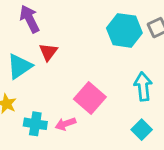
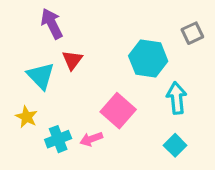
cyan hexagon: (124, 30) -> (148, 58), moved
cyan triangle: (20, 66) -> (41, 76), turned -40
cyan cross: (35, 124) -> (58, 139), turned -30

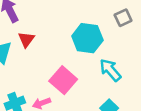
cyan arrow: (177, 98) -> (110, 70), turned -35

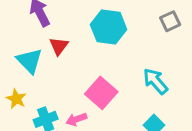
cyan hexagon: (87, 38) -> (109, 27), moved

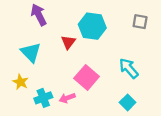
gray square: (170, 21) -> (140, 22), turned 35
red triangle: (59, 46) -> (68, 42), moved

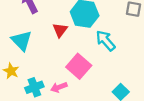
cyan arrow: (129, 68) -> (106, 41), moved

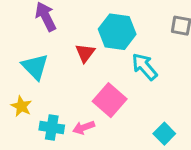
cyan cross: (34, 87) -> (52, 128), turned 30

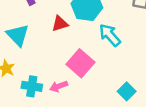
red triangle: (85, 53) -> (60, 24), turned 36

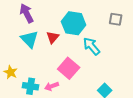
red triangle: (60, 24) -> (53, 37), turned -32
cyan triangle: (18, 35) -> (30, 39), moved

